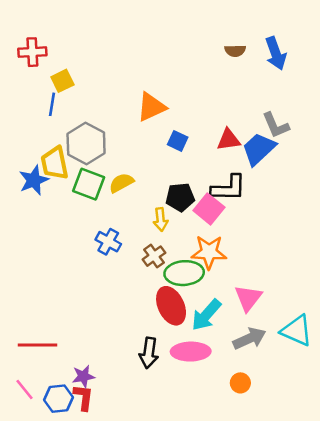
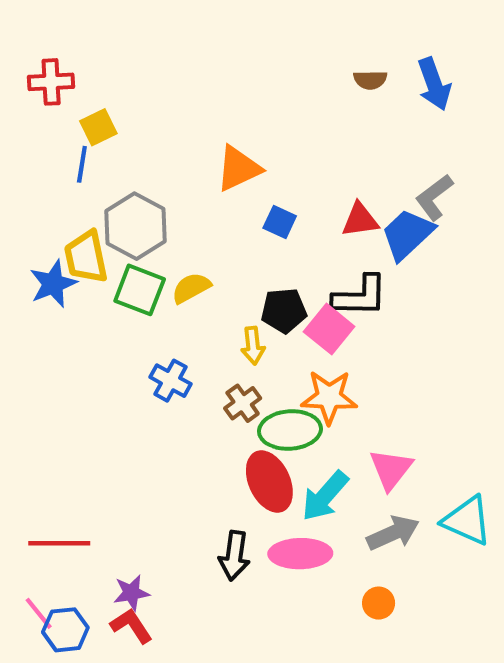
gray L-shape: (276, 125) -> (434, 197), turned 76
red L-shape: (83, 397) -> (131, 626), turned -40
blue hexagon: (59, 399) -> (65, 630), moved

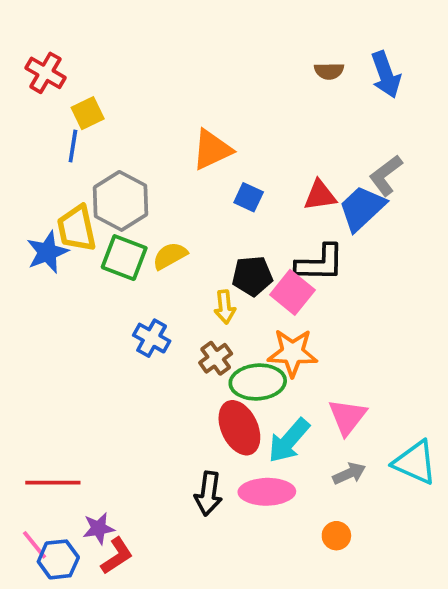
red cross: (51, 82) -> (45, 73), turned 33
gray arrow: (393, 533) -> (349, 473), size x0.7
purple star: (131, 593) -> (99, 528), moved
red L-shape: (131, 626) -> (117, 556), turned 90

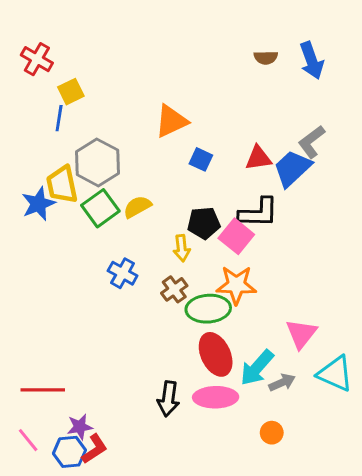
green square: (124, 258) -> (100, 208), turned 33
pink triangle: (347, 417) -> (301, 334), moved
red ellipse: (239, 428) -> (216, 354), moved
cyan arrow: (289, 441) -> (257, 368), moved
blue hexagon: (58, 559) -> (69, 452), moved

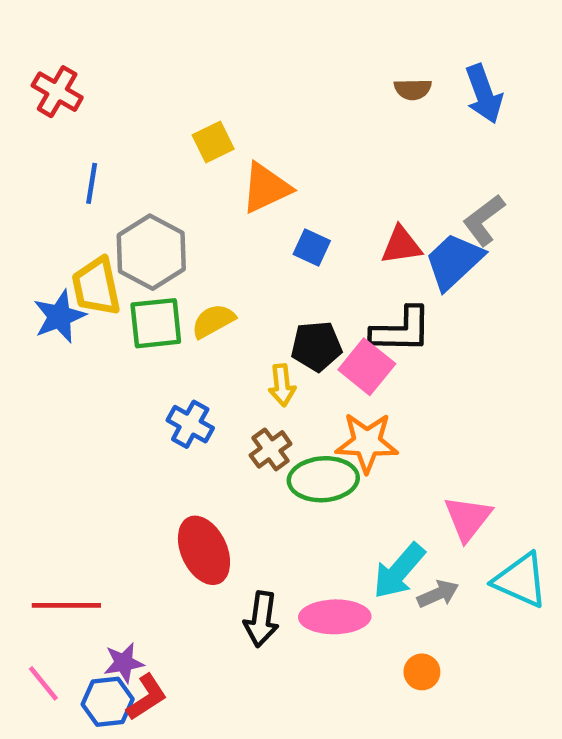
yellow square: (71, 92) -> (213, 142), moved
green square: (100, 208) -> (156, 323), turned 30
red ellipse: (216, 354) -> (204, 550), moved

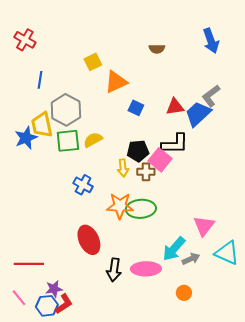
brown semicircle: (413, 89) -> (157, 49), moved
orange star: (367, 443) -> (120, 206), moved
brown cross: (271, 449) -> (146, 172), moved, turned 36

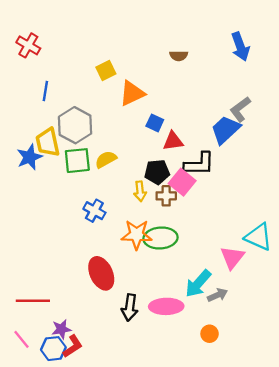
red triangle: (175, 107) -> (173, 141), moved
cyan triangle: (227, 253) -> (259, 237), moved

